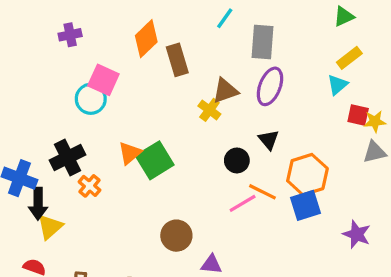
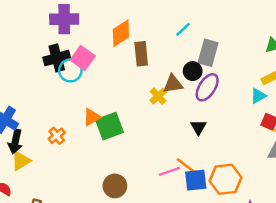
purple cross: (70, 35) -> (64, 19), size x1.6
black cross: (67, 157) -> (57, 58), moved
black circle: (237, 160) -> (193, 71), moved
orange hexagon: (307, 175) -> (225, 179), moved
blue square: (306, 205) -> (196, 180), moved

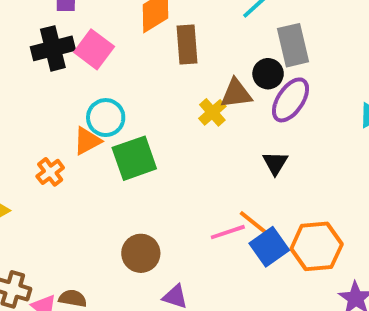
gray rectangle: (208, 53) -> (293, 45), turned -30
cyan circle: (70, 70) -> (106, 118), moved
orange triangle: (92, 117) -> (87, 141), moved
blue square: (196, 180) -> (269, 247), turned -30

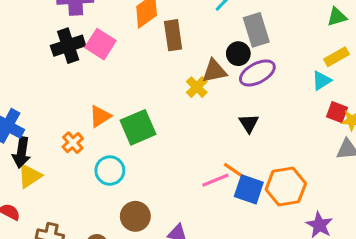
purple ellipse: (290, 100) -> (257, 73), turned 32
cyan circle: (106, 118) -> (110, 171), moved
blue square: (269, 247) -> (249, 189), turned -32
brown circle: (141, 253) -> (135, 216), moved

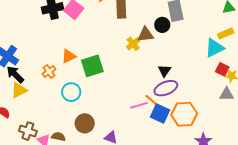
purple ellipse: (257, 73) -> (166, 88), moved
cyan triangle: (322, 81) -> (214, 48), size x1.5
black arrow: (22, 153) -> (15, 74), turned 120

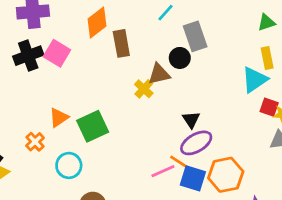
yellow rectangle: (226, 33) -> (267, 58), turned -70

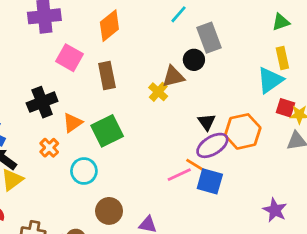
brown rectangle: (121, 43) -> (107, 75), moved
black cross: (28, 56) -> (42, 102), moved
orange hexagon: (226, 175) -> (243, 131), moved

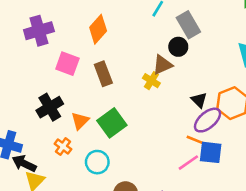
pink line: (179, 175) -> (188, 163), moved

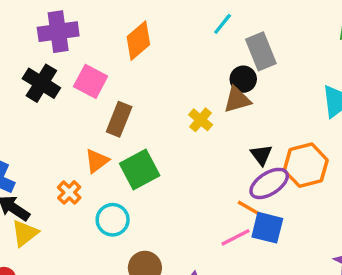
brown triangle: (162, 65) -> (237, 100), moved
brown rectangle: (103, 74) -> (119, 119), moved, turned 35
black cross: (50, 107) -> (41, 83), moved, turned -35

